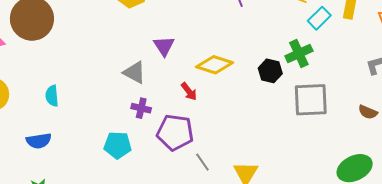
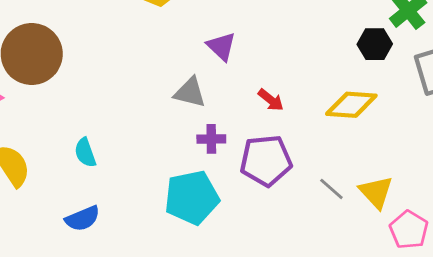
yellow diamond: (215, 65) -> (351, 105), moved
cyan pentagon: (118, 145) -> (192, 198), size x1.4
gray line: (202, 162) -> (331, 189), moved

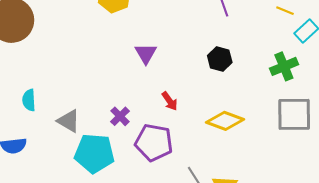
black hexagon: (375, 44) -> (220, 59), moved
gray triangle: (190, 92) -> (69, 121), moved
purple cross: (211, 139) -> (120, 116), turned 30

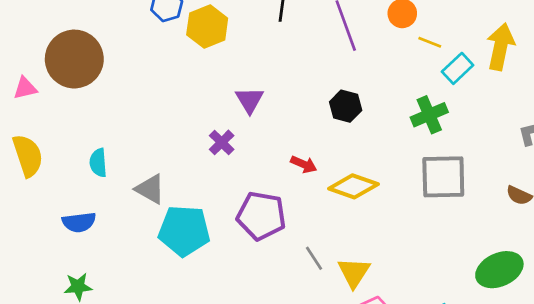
red arrow: (170, 101) -> (304, 164), moved, turned -30
purple cross: (120, 116) -> (222, 142), moved

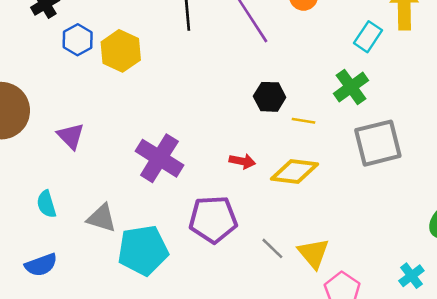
yellow line: (430, 42) -> (304, 121), moved
purple triangle: (249, 100) -> (71, 136), moved
purple cross: (222, 142) -> (159, 158), size x1.8

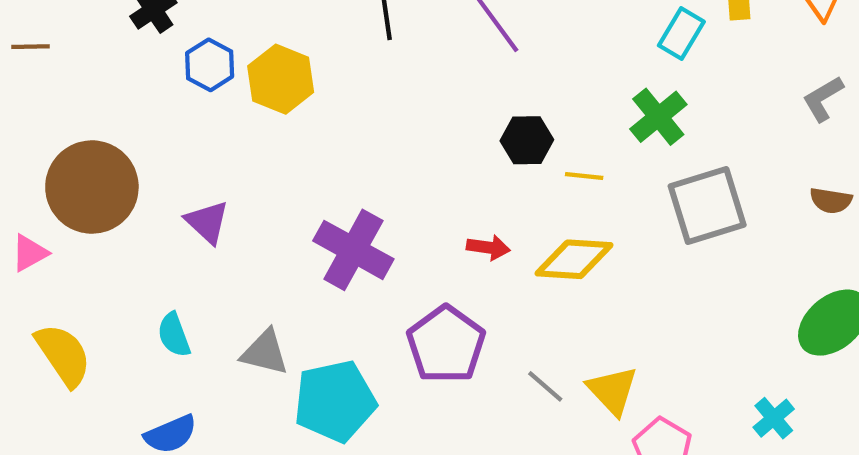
purple pentagon: (213, 219) -> (446, 344), turned -30

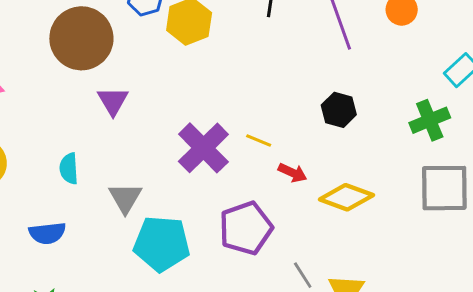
yellow line: (584, 176) -> (259, 140), moved
brown circle: (92, 187) -> (81, 38), moved
gray triangle: (265, 352) -> (125, 198), turned 30

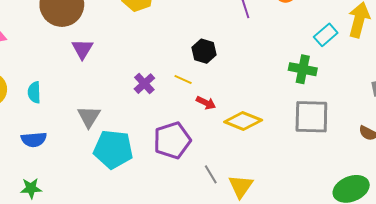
black hexagon: (339, 110) -> (204, 51), moved
green cross: (430, 120) -> (303, 69), turned 32
purple cross: (203, 148) -> (144, 84), size x0.6
cyan semicircle: (69, 169) -> (34, 92), moved

